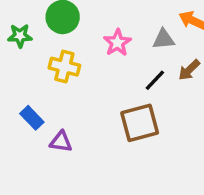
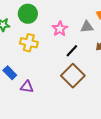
black line: (155, 80) -> (72, 51), moved
brown square: (140, 123) -> (73, 76), turned -30

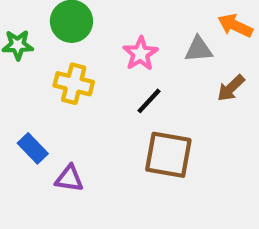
black line: (72, 51) -> (149, 101), moved
brown square: (73, 76) -> (168, 155), turned -35

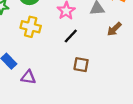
brown square: (168, 155) -> (81, 65), size x0.6

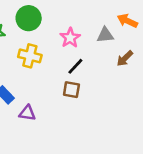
brown square: (81, 65) -> (71, 90), moved

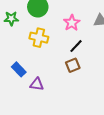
brown square: (71, 90) -> (73, 65), turned -32

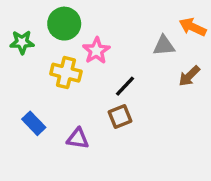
pink star: (72, 23) -> (96, 51), moved
purple triangle: (37, 84) -> (78, 139), moved

